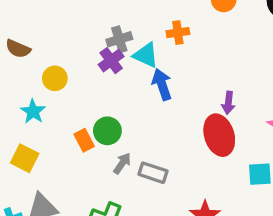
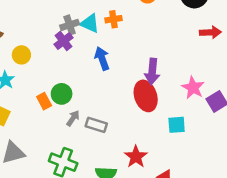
cyan triangle: (146, 55) -> (90, 23), moved
purple arrow: (228, 103) -> (152, 71), size x1.5

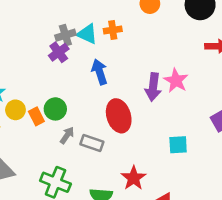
yellow circle: (21, 55) -> (15, 110), moved
pink star: (193, 88) -> (176, 81), moved
red ellipse: (146, 96) -> (119, 116), moved

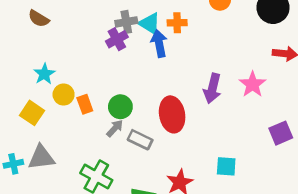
blue arrow: (100, 72) -> (159, 43), moved
pink star: (176, 81) -> (253, 84), moved
green circle: (55, 109) -> (120, 107), moved
cyan square: (178, 145) -> (226, 166), moved

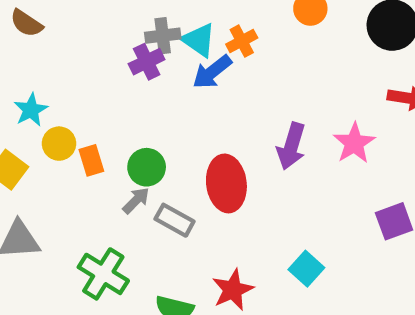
orange cross: (177, 23) -> (242, 41), turned -30
blue arrow: (159, 43) -> (212, 72), turned -120
cyan square: (226, 166) -> (306, 269), turned 35

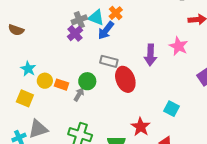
orange rectangle: (91, 160) -> (61, 85), turned -40
gray arrow: (136, 200) -> (79, 94), moved
gray rectangle: (175, 220) -> (109, 61), moved

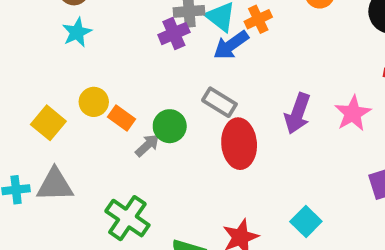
cyan star: (28, 69) -> (77, 32), moved

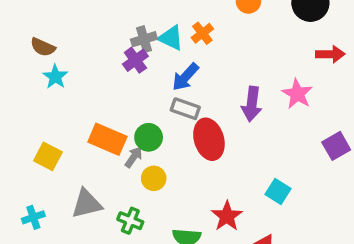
blue arrow: (231, 45) -> (185, 77), moved
yellow circle: (94, 102) -> (154, 178), moved
orange rectangle: (122, 118) -> (107, 139), size x1.6
gray triangle: (55, 185) -> (87, 204), moved
green cross: (127, 218) -> (130, 221), size x0.7

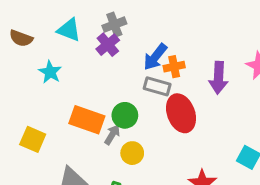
orange cross: (202, 33) -> (174, 67), moved, turned 30
cyan triangle: (171, 38) -> (69, 30), moved
cyan star: (55, 77) -> (50, 72), moved

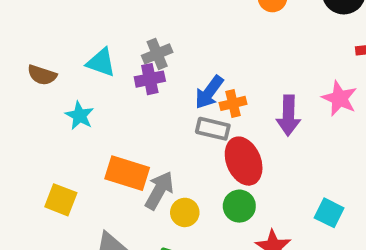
purple cross: (108, 45) -> (150, 79), turned 30
green circle: (125, 115) -> (239, 206), moved
gray arrow: (112, 135) -> (159, 190), size x1.5

